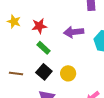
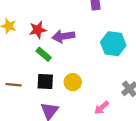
purple arrow: (74, 32) -> (63, 36), moved
black square: (44, 72) -> (45, 82), turned -35

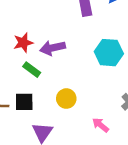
black square: (45, 82) -> (24, 102), moved
pink arrow: (102, 108) -> (100, 125), turned 84

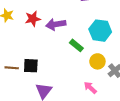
green rectangle: (32, 70) -> (76, 45), moved
yellow circle: (66, 99) -> (97, 61), moved

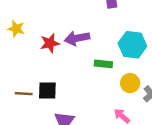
red star: (33, 19) -> (50, 43), moved
green rectangle: (76, 45) -> (103, 64), turned -32

